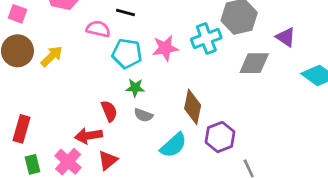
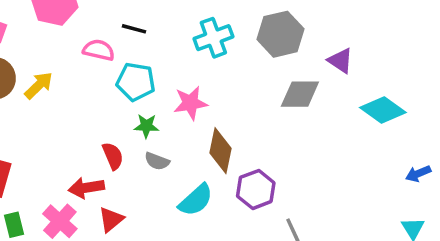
cyan cross: (206, 38) -> (213, 38), moved
pink star: (165, 48) -> (190, 103), moved

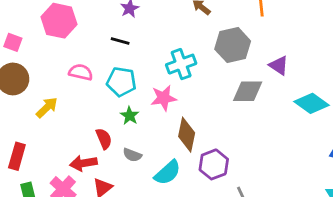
cyan cross: (213, 38) -> (181, 64), moved
pink semicircle: (99, 50) -> (81, 72), moved
yellow arrow: (39, 85) -> (47, 107), moved
green star: (146, 126) -> (130, 116), turned 30
gray semicircle: (157, 161) -> (132, 155), moved

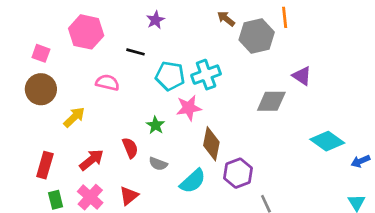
black line: (120, 41) -> (135, 52), moved
gray hexagon: (233, 45) -> (257, 36), moved
cyan pentagon: (121, 82) -> (170, 76), moved
cyan diamond: (311, 103) -> (327, 141), moved
red arrow: (83, 163) -> (92, 160), moved, turned 150

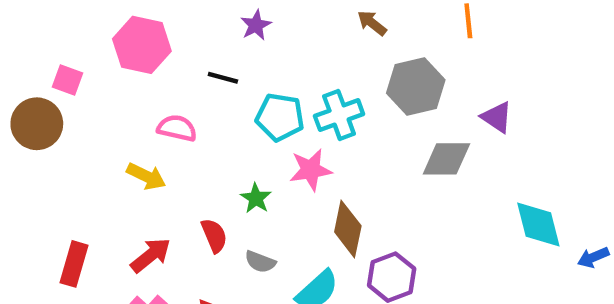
gray hexagon: (257, 36) -> (416, 87), moved
brown circle: (41, 89) -> (37, 124), moved
yellow arrow: (74, 117) -> (146, 176), moved, turned 70
cyan diamond: (327, 141) -> (538, 225), turned 40

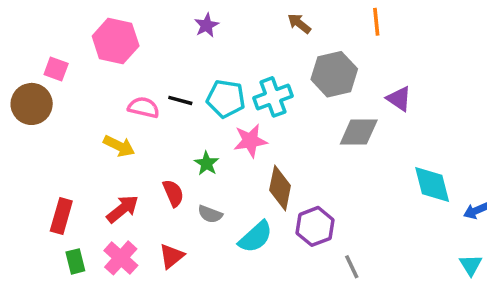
black line: (223, 78) -> (180, 100), moved

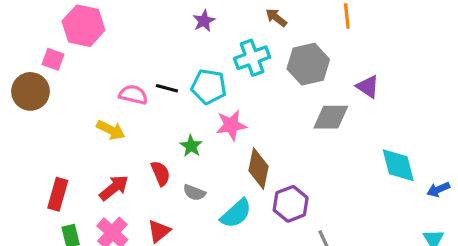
purple star: (207, 25) -> (204, 21), moved
pink hexagon: (116, 41) -> (83, 26), moved
cyan cross: (273, 97) -> (252, 58), moved

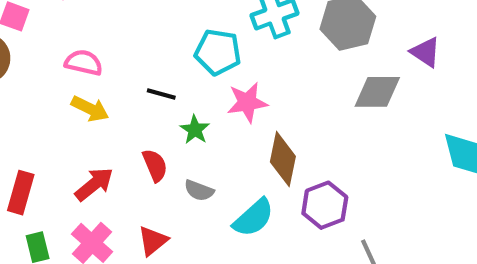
black line: (167, 88) -> (161, 94), moved
pink semicircle: (133, 95) -> (84, 63), moved

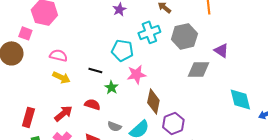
red semicircle: (155, 165) -> (92, 104), turned -49
gray semicircle: (199, 190) -> (114, 126), moved

